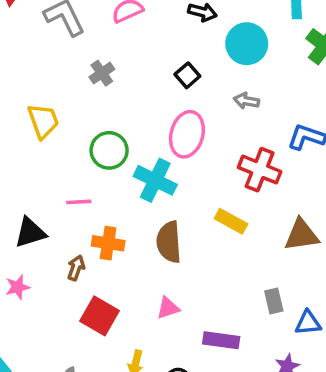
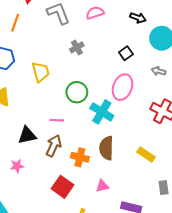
yellow rectangle: (231, 221) -> (146, 154), moved
orange cross: (108, 243) -> (80, 157), moved
brown arrow: (76, 268) -> (54, 146), moved, size x1.5

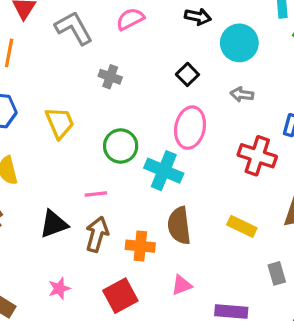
gray cross: (77, 47) -> (110, 77), turned -32
pink star: (17, 166) -> (59, 288), moved
red square: (63, 187) -> (120, 296), turned 35

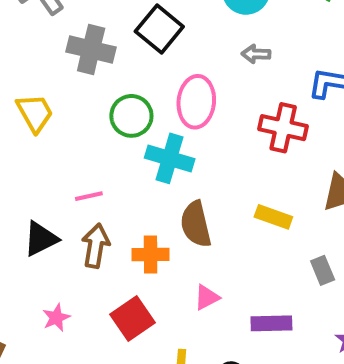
black square: (187, 74) -> (159, 29), moved, size x1.6
gray cross: (110, 77) -> (91, 49), size x1.6
green circle: (121, 146) -> (131, 116), moved

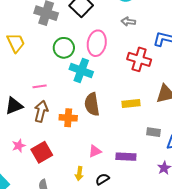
yellow rectangle: (273, 217) -> (131, 104), turned -30
gray rectangle: (323, 270) -> (153, 132), turned -64
pink triangle: (207, 297) -> (95, 151), moved
red square: (133, 318) -> (42, 152), moved

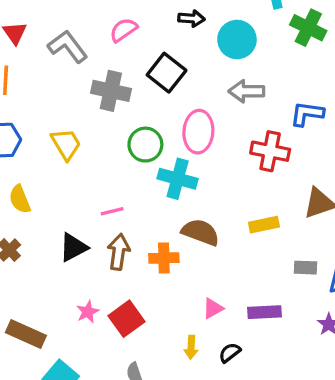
gray arrow: (128, 22) -> (246, 91), size x1.5
brown semicircle: (92, 104) -> (200, 232), turned 125

